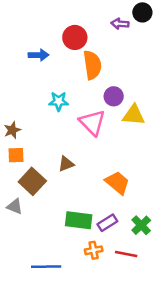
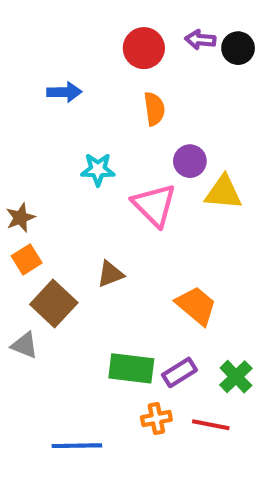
black circle: (142, 12) -> (238, 48), moved
red circle: (75, 37) -> (144, 48), moved
orange semicircle: (92, 65) -> (154, 109), size x0.7
orange square: (16, 155) -> (27, 259), turned -30

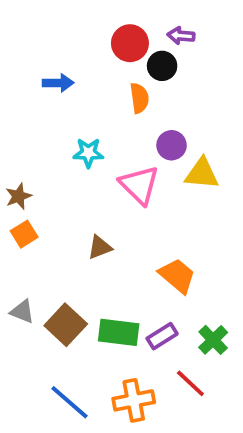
black circle: (238, 48) -> (162, 66), moved
brown square: (54, 303) -> (66, 325), moved
orange cross: (156, 419) -> (134, 400), moved, size x1.5
red line: (211, 425) -> (190, 383), turned 32
blue line: (77, 446) -> (69, 402), turned 42

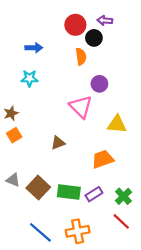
cyan star: (88, 153) -> (29, 78), moved
yellow triangle: (202, 174) -> (117, 124), moved
orange trapezoid: (177, 276) -> (103, 159), turned -60
red line: (190, 383) -> (121, 221), moved

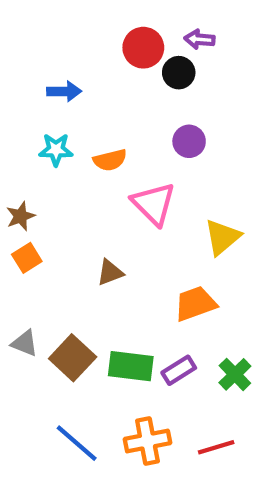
orange semicircle: (81, 57) -> (110, 160), moved, turned 84
purple circle: (99, 84) -> (189, 141), moved
yellow triangle: (117, 124) -> (222, 237), turned -45
red line: (121, 221) -> (216, 447), moved, turned -60

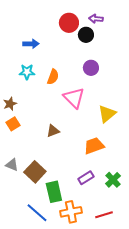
orange semicircle: (110, 160) -> (53, 77), turned -56
green rectangle: (131, 366) -> (54, 192), moved, turned 70

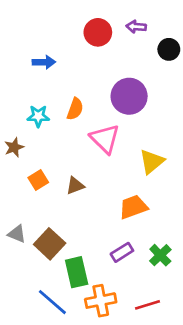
black circle: (86, 35) -> (169, 49), moved
purple circle: (91, 68) -> (129, 96), size x1.6
cyan star: (27, 72) -> (38, 116), moved
orange square: (13, 124) -> (38, 180), moved

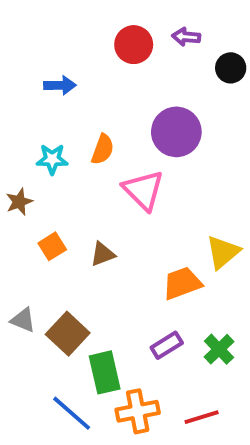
yellow triangle: (152, 162) -> (223, 252), moved

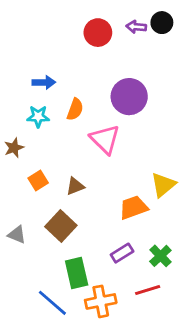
black circle: (231, 68) -> (162, 23), moved
blue arrow: (60, 85) -> (44, 82), moved
brown square: (68, 334) -> (61, 226), moved
red line: (202, 417) -> (148, 290), moved

